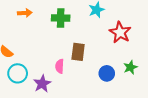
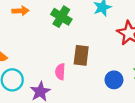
green cross: (61, 18) -> (61, 17), turned 30

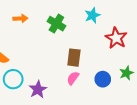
pink semicircle: (60, 72) -> (73, 78), moved, turned 32

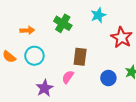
orange arrow: (20, 18) -> (27, 30), moved
pink semicircle: (73, 78) -> (68, 77), moved
cyan circle: (13, 79) -> (34, 56), moved

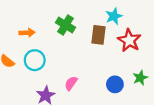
cyan star: (98, 15) -> (114, 16), moved
brown rectangle: (80, 57) -> (98, 35), moved

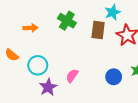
cyan circle: (35, 60) -> (38, 65), moved

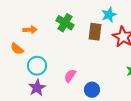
orange semicircle: (12, 55) -> (17, 49), moved
blue circle: (114, 77) -> (92, 90), moved
purple star: (48, 87) -> (37, 88), moved

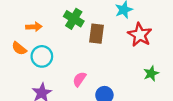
brown rectangle: (95, 32) -> (96, 34), moved
cyan circle: (37, 66) -> (42, 56), moved

